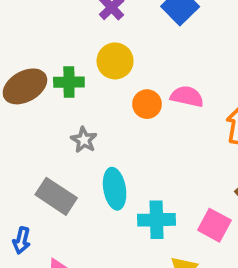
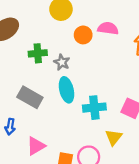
green cross: (69, 82) -> (38, 53), moved
gray star: (84, 140) -> (62, 62), moved

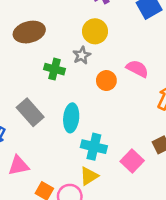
orange circle: (83, 35) -> (106, 81), moved
gray star: (62, 62) -> (82, 55), moved
yellow triangle: (114, 137) -> (89, 176), moved

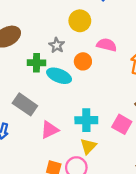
yellow circle: (95, 31) -> (80, 21), moved
cyan ellipse: (71, 118) -> (59, 76), moved, turned -60
pink triangle: (18, 165) -> (50, 130), moved

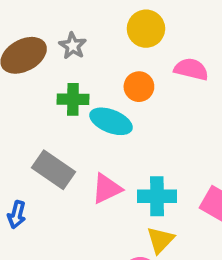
gray star: (57, 45) -> (73, 46), moved
orange circle: (83, 61) -> (139, 87), moved
pink triangle: (50, 130) -> (107, 189), moved

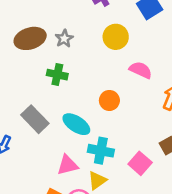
orange circle: (139, 87) -> (109, 100), moved
cyan ellipse: (111, 121) -> (76, 124), moved
pink triangle: (107, 189) -> (68, 165), moved

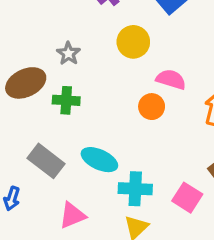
brown ellipse: (30, 38) -> (26, 83), moved
orange circle: (109, 100) -> (152, 107), moved
pink triangle: (68, 165) -> (72, 215), moved

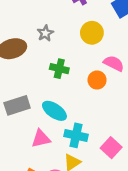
green cross: (66, 100) -> (59, 69), moved
gray rectangle: (46, 161) -> (17, 105), turned -65
pink triangle: (72, 215) -> (41, 139), moved

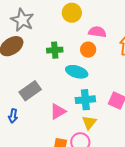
gray star: (45, 33) -> (22, 20), moved, size x1.6
cyan ellipse: (54, 111) -> (77, 72), moved

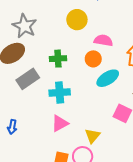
cyan ellipse: (77, 72) -> (108, 78), moved, turned -50
gray rectangle: (30, 91) -> (28, 79), moved
cyan cross: (85, 100) -> (60, 93), moved

